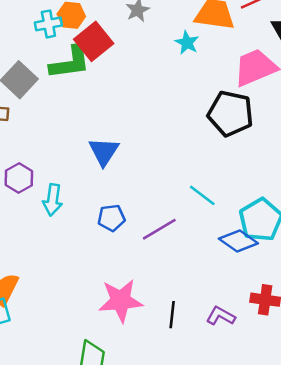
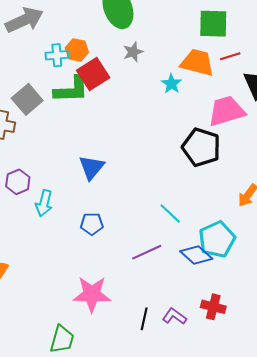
purple line: (159, 229) -> (147, 252), moved
black line: (172, 315) -> (144, 319), moved

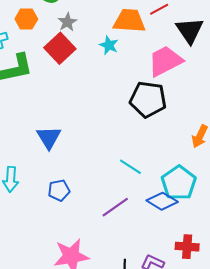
orange hexagon: (77, 50) -> (26, 19), moved
red square: (93, 74) -> (60, 48), moved

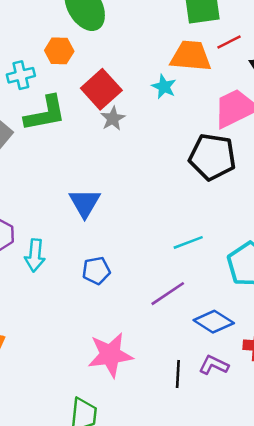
gray star: (67, 22) -> (113, 119), moved
cyan line: (130, 167) -> (188, 242), turned -55
blue diamond: (162, 201) -> (214, 322), moved

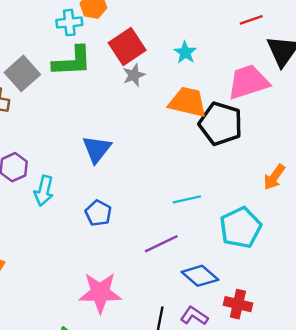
orange trapezoid: (191, 56) -> (188, 102), moved
cyan cross: (21, 75) -> (69, 23), moved
blue pentagon: (96, 271) -> (98, 213), turned 30

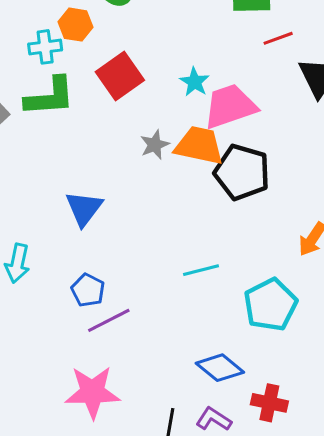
gray star: (134, 75) -> (155, 145), moved
pink trapezoid: (248, 82) -> (230, 106), moved
purple line: (161, 244) -> (109, 320), moved

